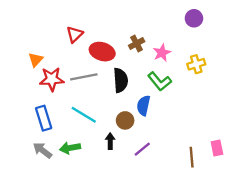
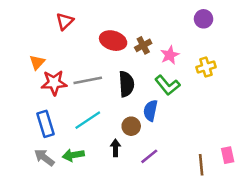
red triangle: (75, 34) -> (65, 21), moved
red ellipse: (102, 52) -> (113, 41), moved
cyan line: (84, 115) -> (88, 120), turned -65

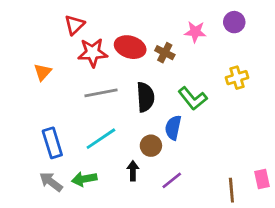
brown cross: (143, 45) -> (165, 53), turned -35
pink star: (170, 55) -> (195, 32), moved, turned 30
red star: (54, 83) -> (93, 53), moved

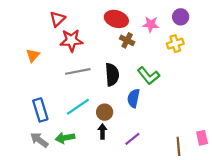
red ellipse: (130, 47) -> (116, 19), moved
yellow cross: (237, 78) -> (175, 44), moved
brown circle: (151, 146) -> (105, 112), moved

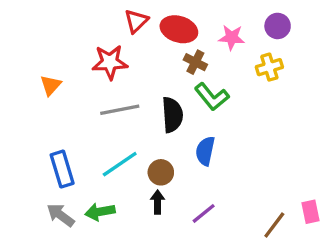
red triangle: (57, 19) -> (136, 21), moved
green L-shape: (148, 76) -> (212, 97), moved
brown line: (178, 146) -> (274, 225), turned 42

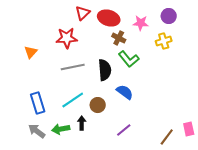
blue semicircle: (205, 151) -> (125, 92), turned 114
black arrow: (158, 202) -> (82, 123), moved

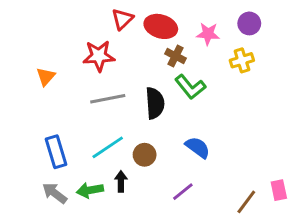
blue semicircle: (125, 92) -> (198, 147), moved

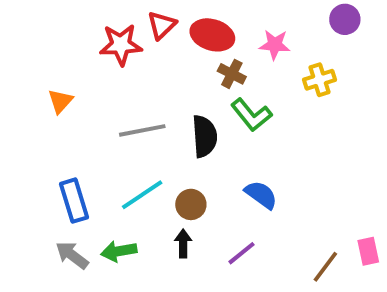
purple circle: (249, 23) -> (345, 19), moved
red star: (99, 56) -> (121, 45), moved
black arrow: (121, 181) -> (183, 243), moved

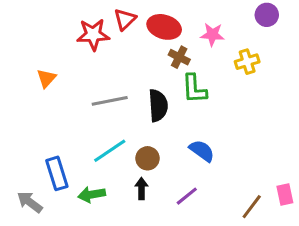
green L-shape: (251, 115) -> (194, 89), turned 36
blue rectangle: (74, 201) -> (57, 173), moved
gray arrow: (72, 255) -> (30, 202), moved

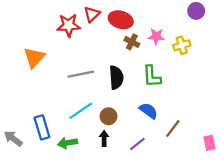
pink star: (212, 34) -> (156, 36), moved
orange triangle: (46, 78) -> (34, 57), size x1.5
green L-shape: (194, 89) -> (152, 76), moved
gray arrow: (30, 202) -> (13, 138), moved
brown line: (252, 207) -> (173, 128), moved

